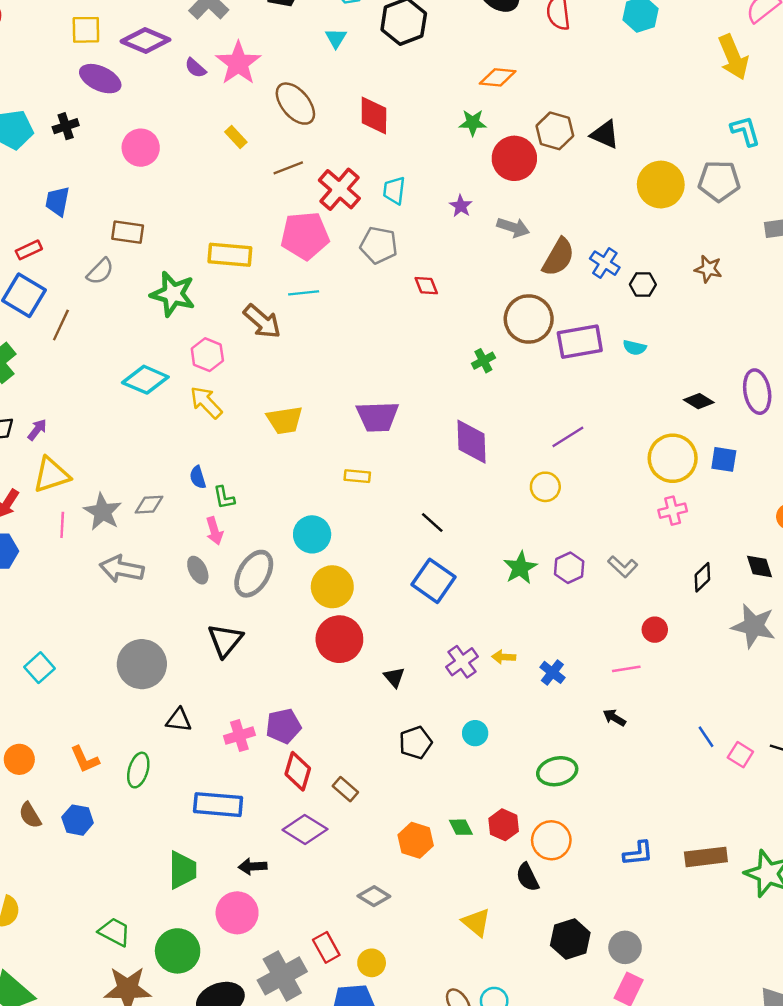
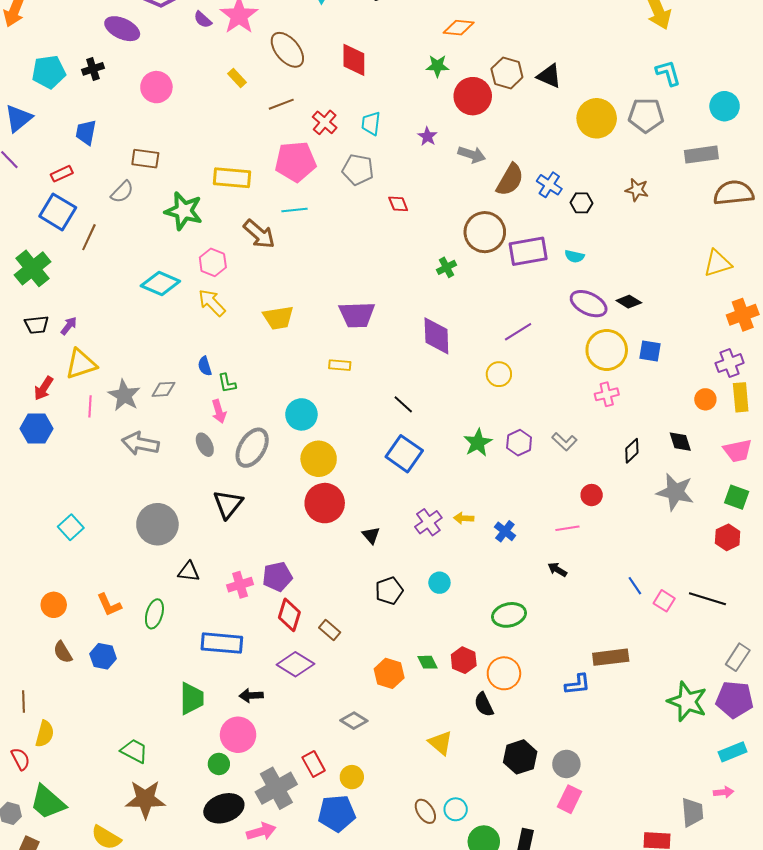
red cross: (339, 189) -> (325, 122), size x0.7
purple ellipse: (757, 392) -> (589, 304), moved, turned -54
brown rectangle: (706, 857) -> (611, 657), moved
green circle: (178, 951) -> (219, 764), moved, size x0.6

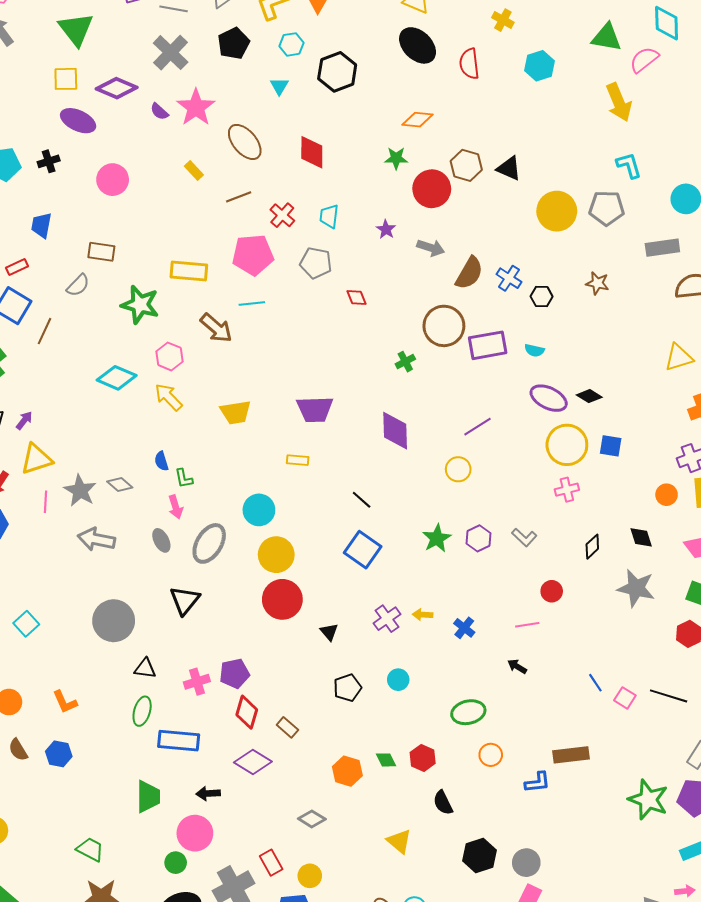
gray diamond: (163, 389) -> (120, 485), turned 45
green ellipse: (154, 614) -> (142, 711), moved
orange circle: (504, 673) -> (491, 755), moved, size x0.7

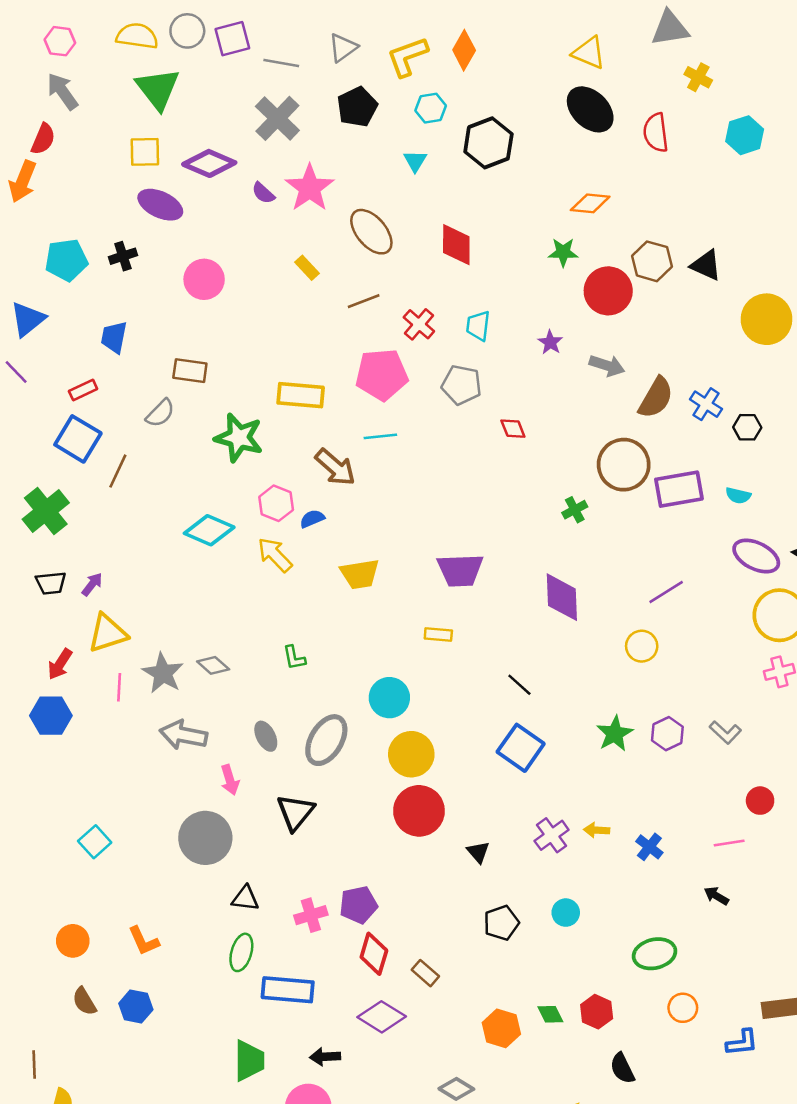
blue semicircle: (161, 461) -> (312, 519), moved, turned 84
pink arrow: (176, 507) -> (230, 780), moved

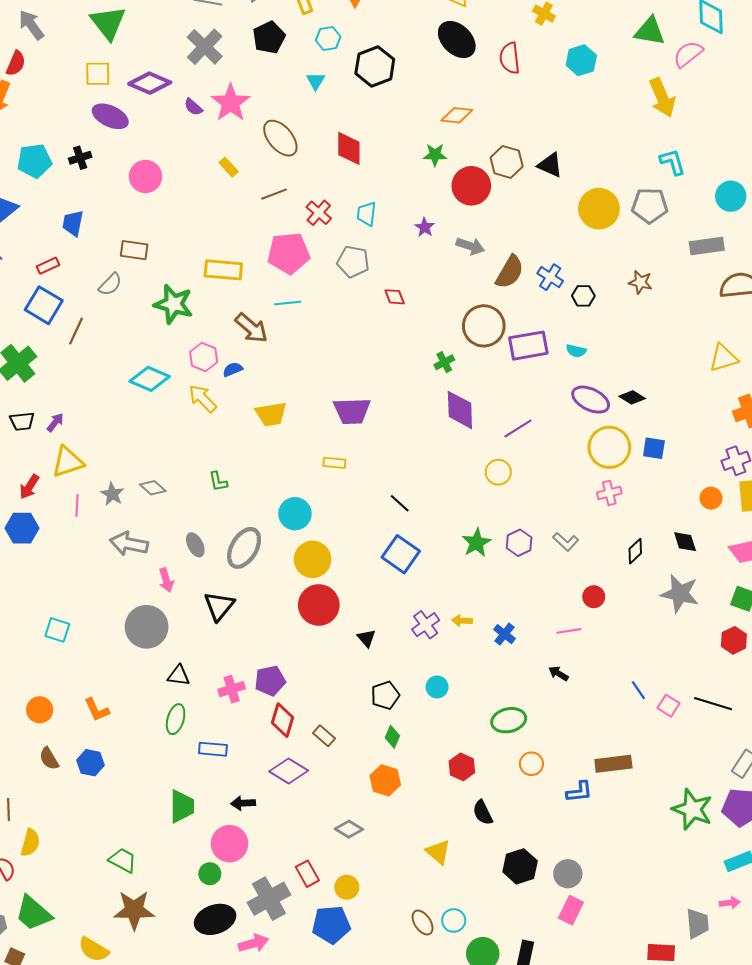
purple diamond: (562, 597) -> (460, 410), moved
gray star: (163, 673) -> (112, 494), size x0.7
cyan square: (95, 842) -> (57, 630), turned -30
blue rectangle: (288, 990) -> (213, 749), size x0.7
green diamond: (550, 1014) -> (392, 737), moved, turned 50

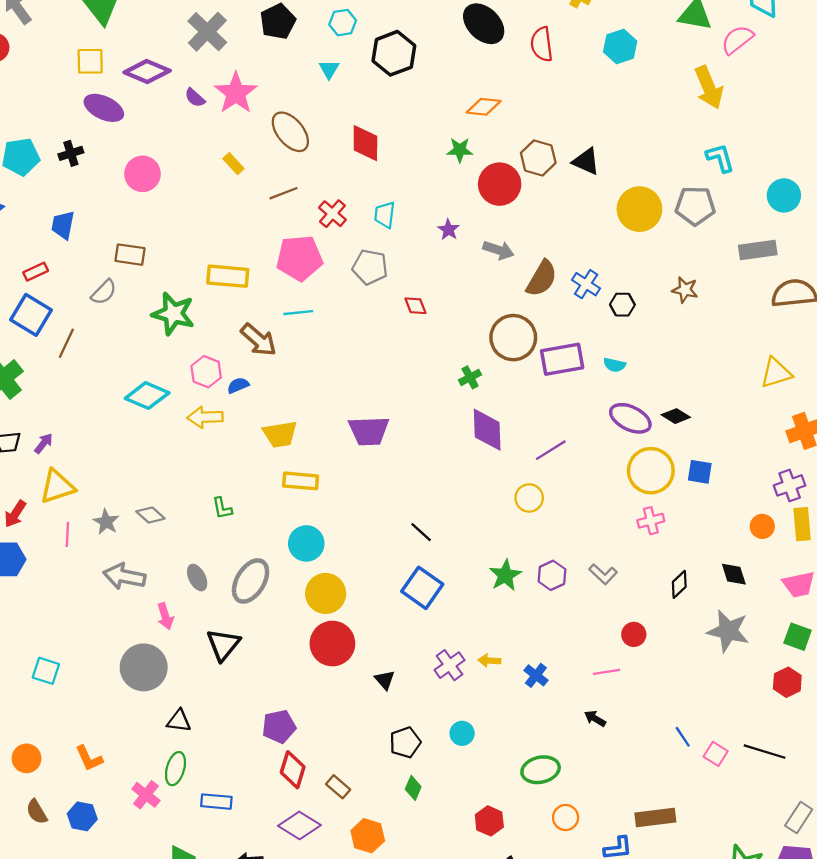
yellow arrow: (203, 399) -> (205, 417), turned -48
yellow rectangle: (334, 463) -> (301, 481), moved, size x1.4
pink cross: (232, 689) -> (146, 795), moved, turned -35
orange hexagon: (385, 780) -> (368, 836), moved

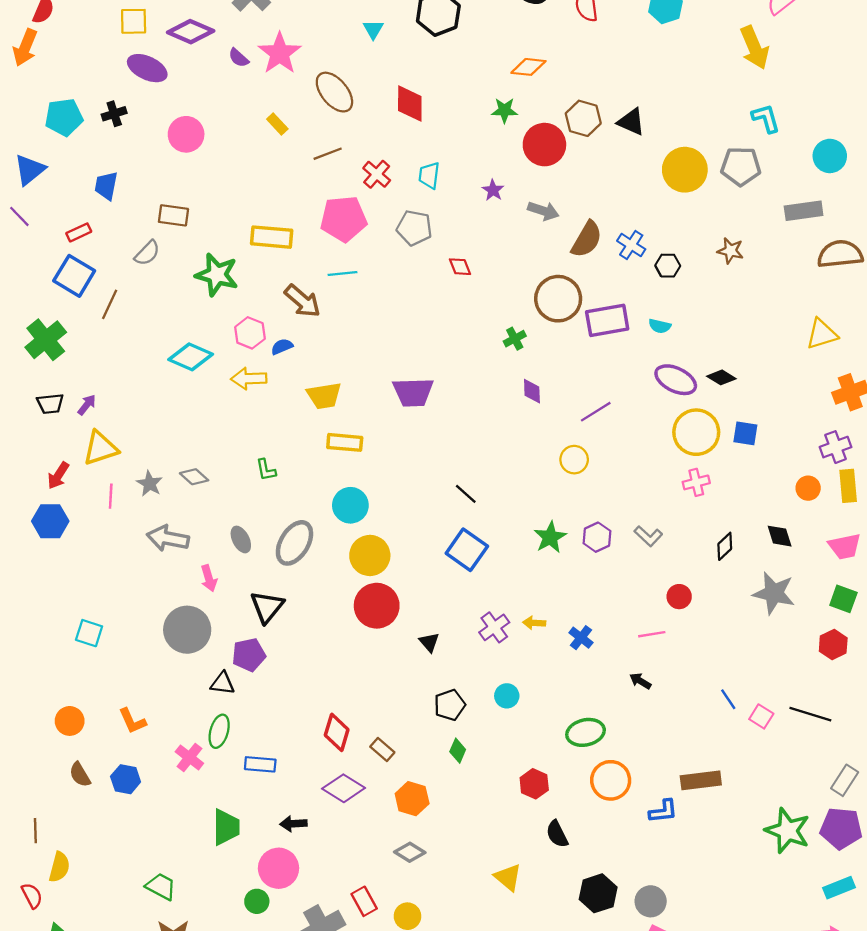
purple diamond: (487, 430) -> (532, 391), size x0.6
purple pentagon: (279, 727) -> (249, 655), moved
orange circle: (566, 818) -> (611, 780), size x1.5

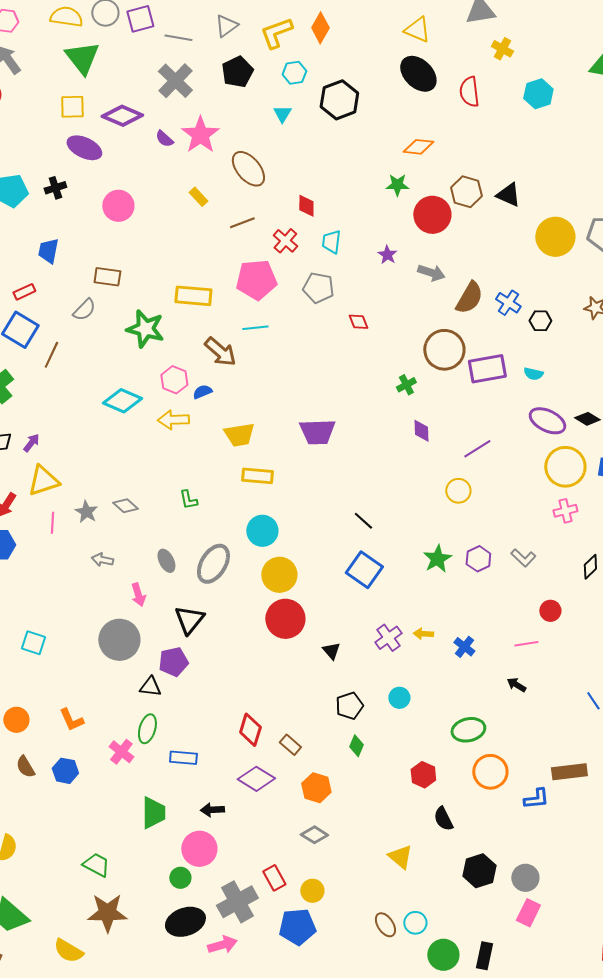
red diamond: (410, 103) -> (306, 206), moved, size x0.7
gray arrow: (168, 538) -> (102, 560), size x0.6

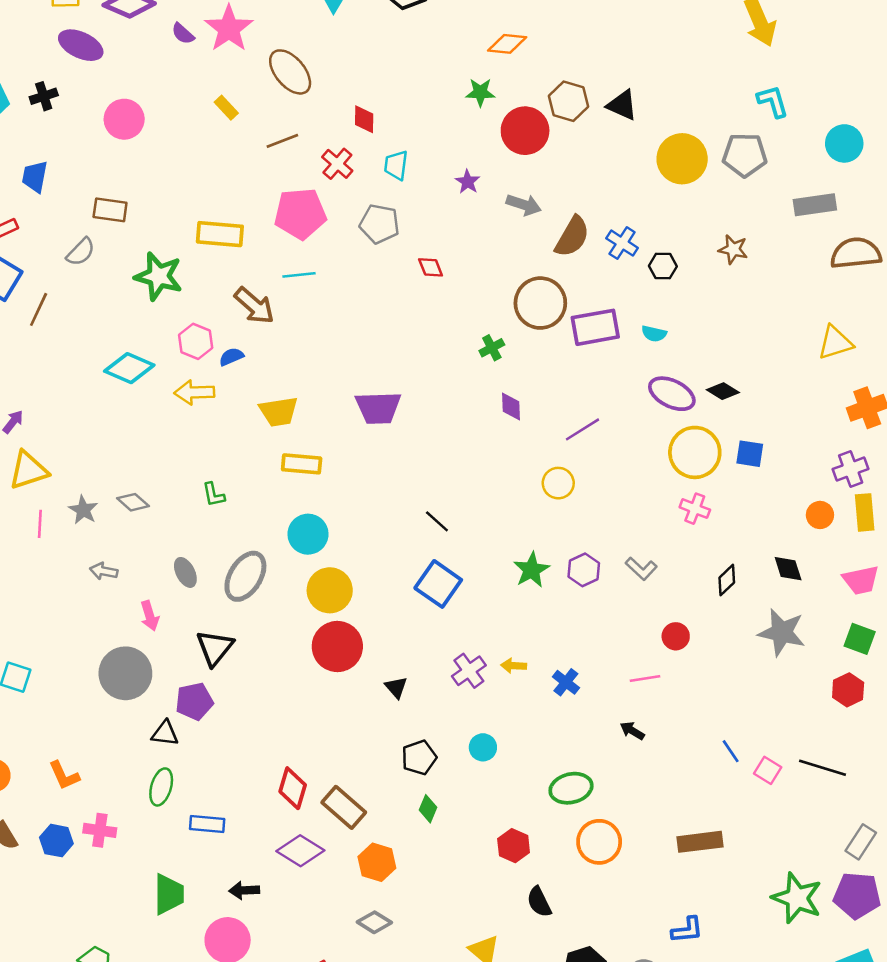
pink cross: (565, 511) -> (695, 509), turned 35
brown rectangle: (290, 745) -> (344, 807), size x1.6
pink cross: (121, 752) -> (100, 830), moved, turned -30
blue L-shape: (536, 799) -> (687, 930), moved

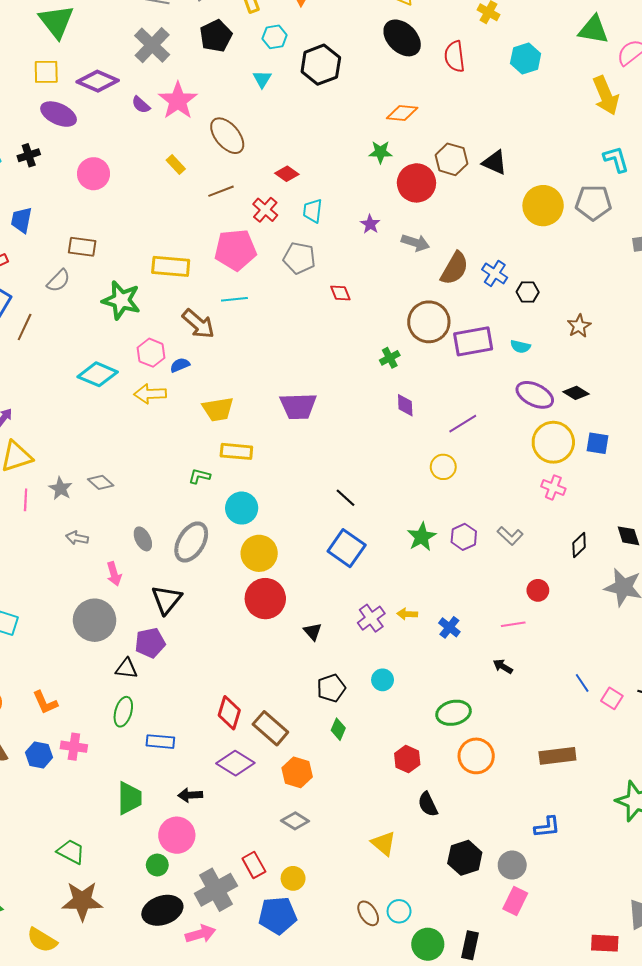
red diamond: (364, 119) -> (287, 174), turned -55
brown star: (733, 249) -> (579, 326), moved, turned 30
green L-shape: (213, 495) -> (199, 476), moved, turned 115

